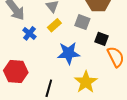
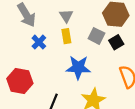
yellow rectangle: (54, 25) -> (66, 36), turned -64
black square: (102, 39) -> (116, 42), moved, turned 32

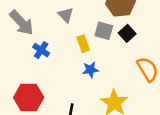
yellow rectangle: (66, 36) -> (83, 44), moved
blue star: (78, 67) -> (90, 70), size x0.6

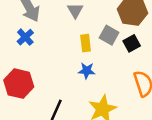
blue cross: (41, 50) -> (25, 37), moved

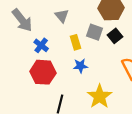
blue cross: (25, 37) -> (41, 45), moved
red hexagon: (19, 84) -> (43, 72), moved

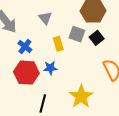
blue star: (80, 66) -> (50, 68), moved

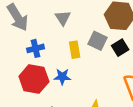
blue cross: (25, 47) -> (35, 48), turned 32

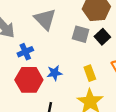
gray triangle: (63, 18) -> (45, 19), size x1.5
yellow rectangle: (75, 50) -> (90, 73), moved

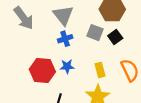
blue cross: (25, 52) -> (65, 39), moved

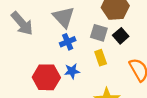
yellow rectangle: (100, 70) -> (101, 58), moved

